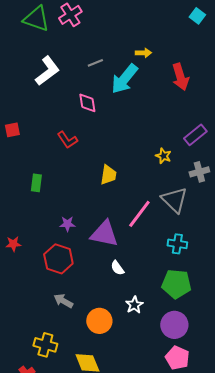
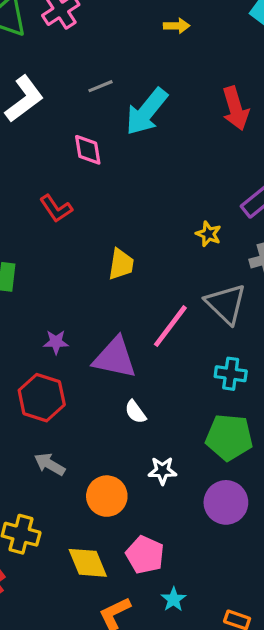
yellow arrow: (143, 53) -> (177, 26), moved
white star: (134, 305) -> (162, 471), turned 30
pink pentagon: (177, 358) -> (145, 555), moved

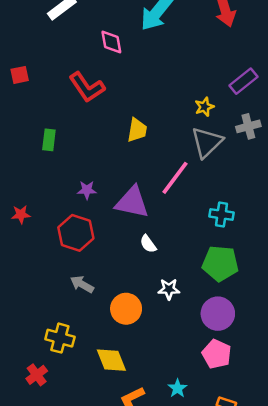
red L-shape: (56, 209) -> (87, 87), size x1.4
yellow star: (208, 234) -> (204, 107), turned 30
gray triangle: (226, 304) -> (207, 142), moved, turned 32
pink pentagon: (145, 555) -> (217, 354), moved

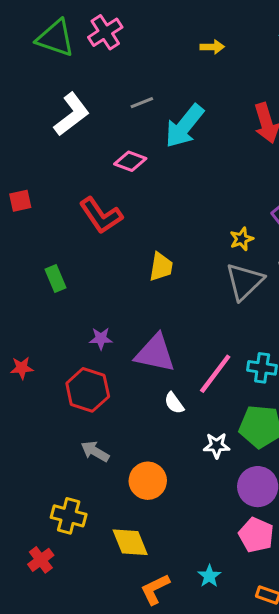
pink diamond: (111, 42) -> (130, 161), turned -60
green rectangle: (49, 140) -> (55, 278), turned -30
pink line: (175, 178) -> (215, 374), moved
white star: (169, 289) -> (217, 446), moved

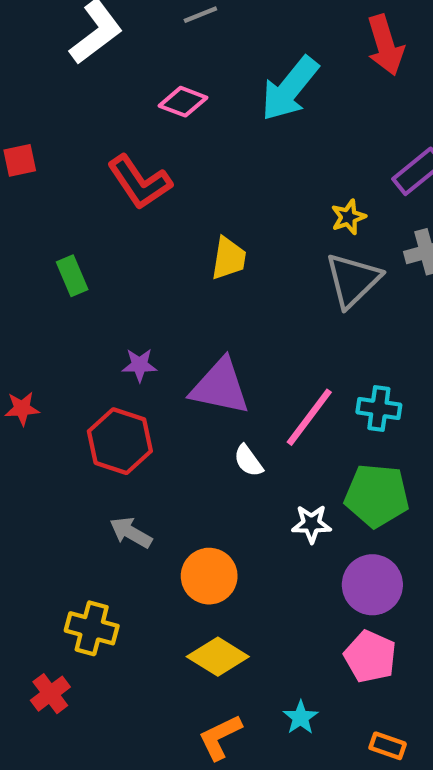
cyan arrow: (184, 126) -> (290, 89), moved
yellow diamond: (130, 542) -> (218, 657), moved, turned -36

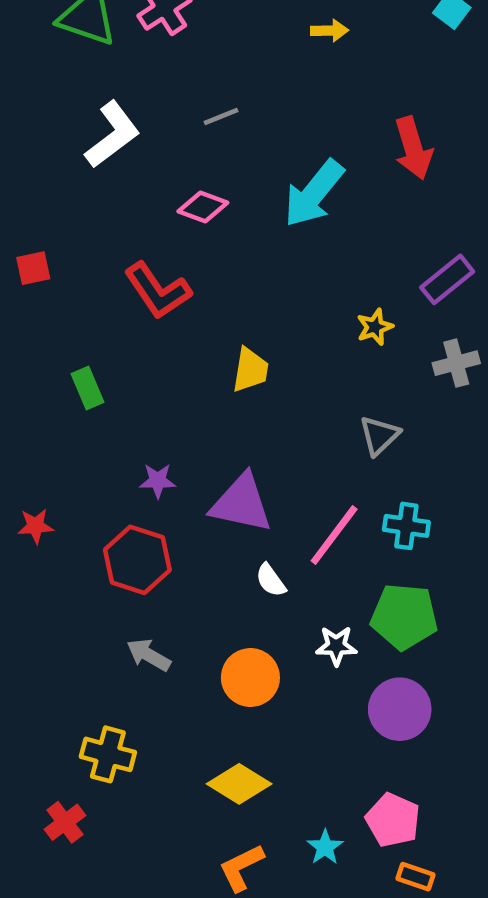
gray triangle: (353, 280) -> (379, 435), moved, size x0.7
orange circle: (209, 576) -> (250, 678), moved
pink pentagon: (370, 657) -> (393, 820), moved

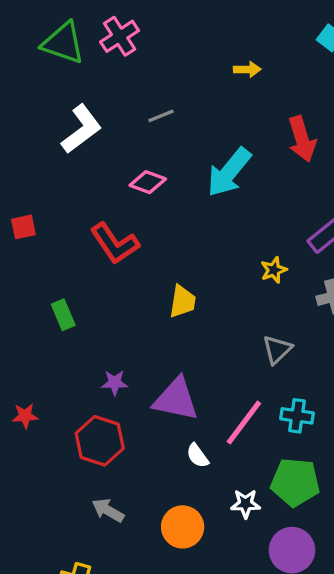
yellow arrow: (330, 31) -> (247, 69), moved

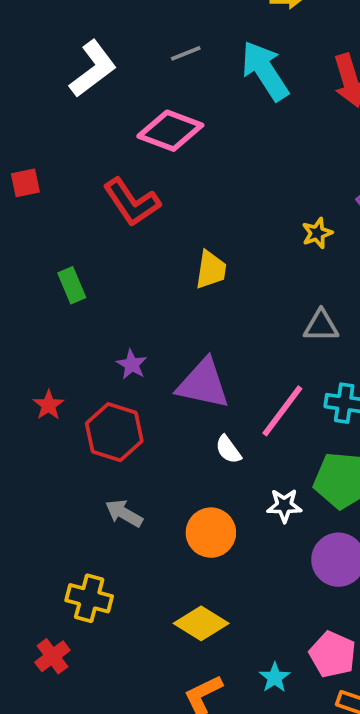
cyan arrow: (229, 172) -> (265, 71), moved, turned 108
pink diamond: (148, 182) -> (170, 131), size x1.5
gray triangle: (277, 350) -> (321, 326), turned 44
purple star: (115, 383) -> (132, 364), turned 30
red star: (25, 416) -> (49, 405), moved, turned -30

